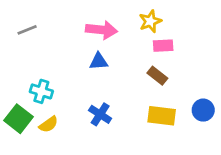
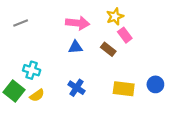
pink rectangle: (163, 46) -> (125, 35), turned 56
brown rectangle: (157, 76) -> (108, 49), moved

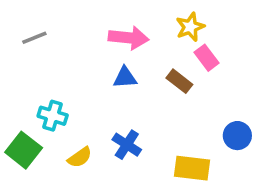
blue circle: (155, 84) -> (237, 136), moved
yellow rectangle: (124, 89) -> (192, 168), moved
yellow semicircle: (37, 95) -> (80, 157), moved

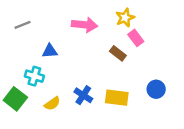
blue triangle: (125, 78) -> (50, 51), moved
yellow rectangle: (192, 168) -> (117, 98), moved

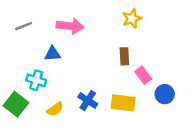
pink arrow: (85, 25) -> (70, 26), moved
pink rectangle: (136, 38) -> (143, 75), moved
brown rectangle: (118, 53) -> (124, 56), turned 49

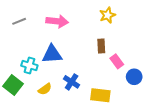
blue triangle: (53, 54) -> (52, 54), moved, size x1.5
yellow rectangle: (123, 103) -> (100, 95), moved

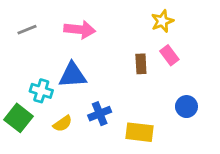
yellow star: (107, 15) -> (162, 21), moved
pink rectangle: (117, 61) -> (169, 55), moved
blue cross: (72, 82) -> (100, 114), turned 35

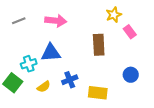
pink rectangle: (169, 55) -> (130, 32), moved
brown rectangle: (141, 64) -> (99, 45), size x1.5
cyan cross: (41, 91) -> (29, 64), turned -35

